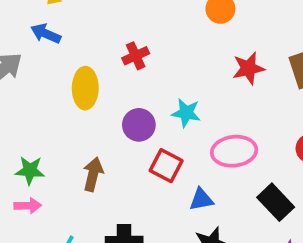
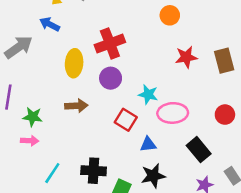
red cross: (136, 56) -> (110, 43), size x1.6
cyan star: (186, 113) -> (148, 94), moved
purple circle: (139, 125) -> (111, 78), moved
brown arrow: (93, 174) -> (76, 106), moved, turned 70

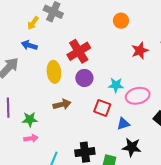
black star: (153, 176) -> (132, 147), turned 30

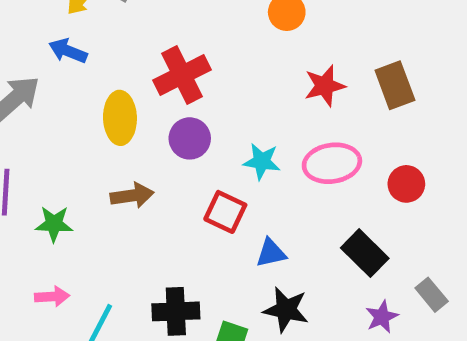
pink ellipse: (138, 96) -> (332, 163), moved
pink arrow: (31, 138) -> (52, 296), moved

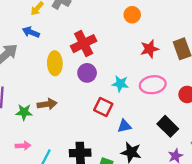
brown arrow: (132, 195) -> (47, 104), moved

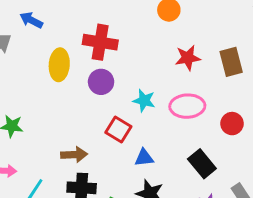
red cross: (84, 44) -> (100, 42), turned 30
brown arrow: (47, 104) -> (74, 155), moved

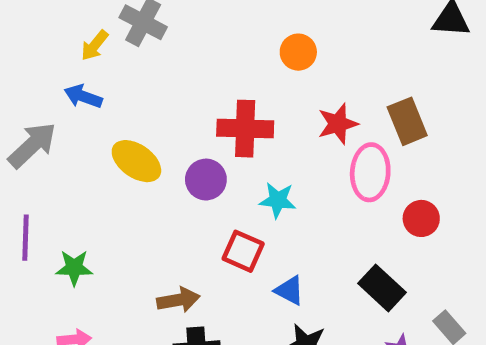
red cross: (100, 42) -> (245, 129), moved
yellow ellipse: (59, 65) -> (136, 161), turned -52
pink ellipse: (187, 106) -> (370, 172), moved, turned -76
blue triangle: (144, 158) -> (289, 290), turned 42

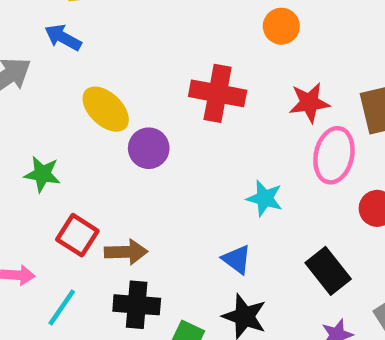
purple circle: (206, 180) -> (149, 148), moved
cyan star: (278, 200) -> (265, 198), moved
red square: (243, 251) -> (77, 235), moved
green star: (74, 268) -> (42, 174), moved

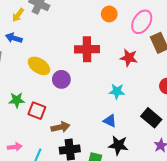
red star: (309, 103) -> (129, 58), moved, turned 30
pink ellipse: (334, 155) -> (142, 22), moved, turned 30
red square: (77, 235) -> (37, 111), moved

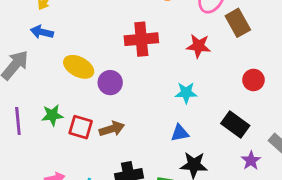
blue triangle: (110, 121) -> (180, 133), turned -32
brown arrow: (60, 127) -> (112, 129), moved

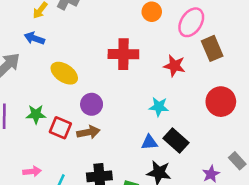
red circle: (253, 80) -> (221, 102), size x1.5
purple circle: (110, 83) -> (92, 104), moved
black rectangle: (235, 125) -> (176, 141), moved

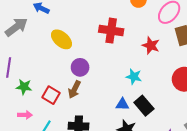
green star: (36, 114) -> (24, 87), moved
red square: (60, 128) -> (51, 95), moved
brown arrow: (88, 132) -> (74, 89), turned 120

